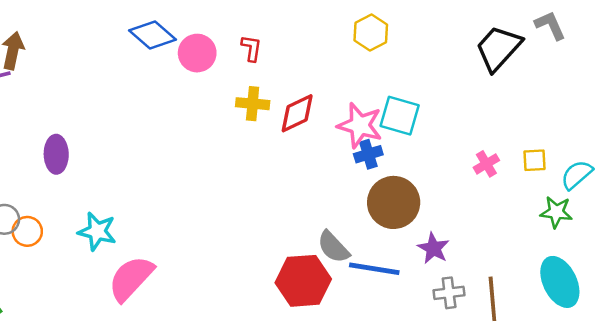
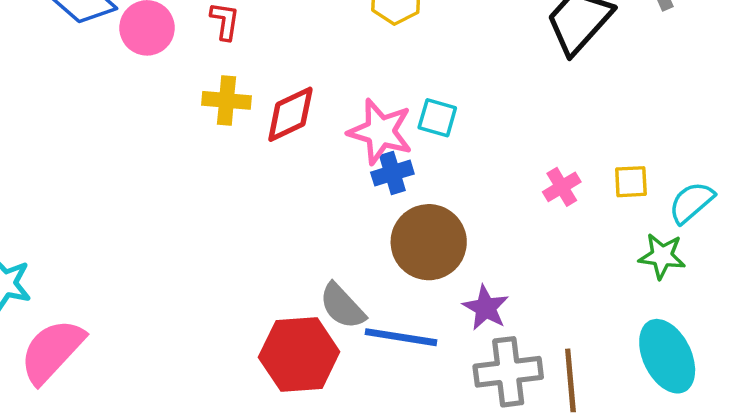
cyan square: (400, 116) -> (437, 118), size x0.7
gray cross: (449, 293) -> (508, 372), size x1.5

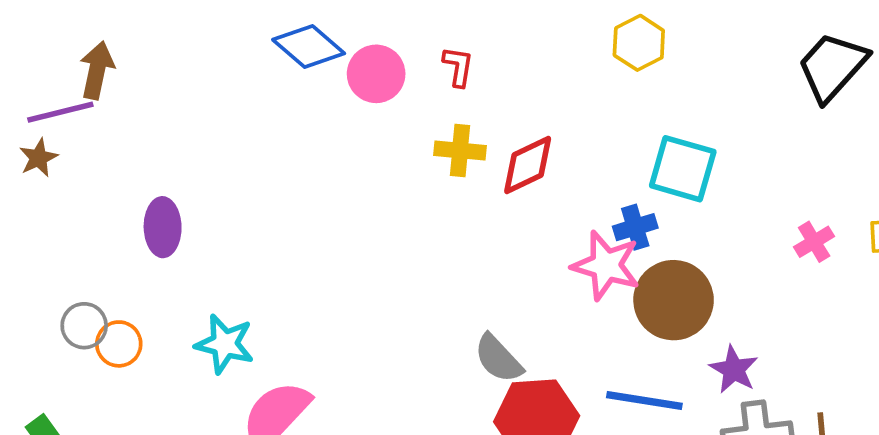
cyan square: (437, 118) -> (683, 169), size x1.6
pink star: (380, 132) -> (606, 265), moved
gray semicircle: (342, 306) -> (498, 359), moved

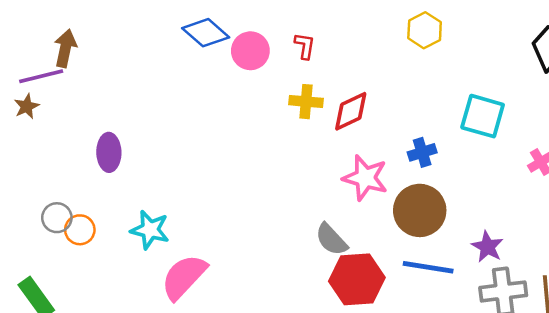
cyan square: (683, 169) -> (483, 116), moved
pink star: (606, 265) -> (365, 178), moved
brown circle: (674, 300) -> (420, 210), moved

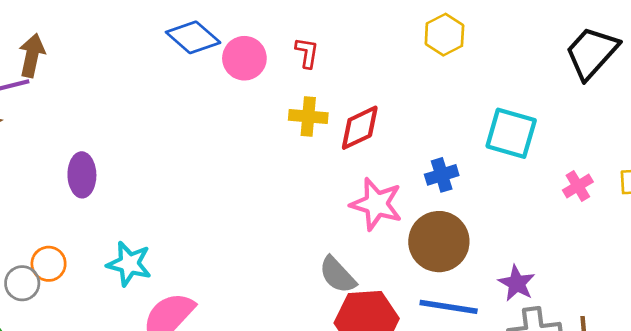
gray circle: (57, 218) -> (22, 283), moved

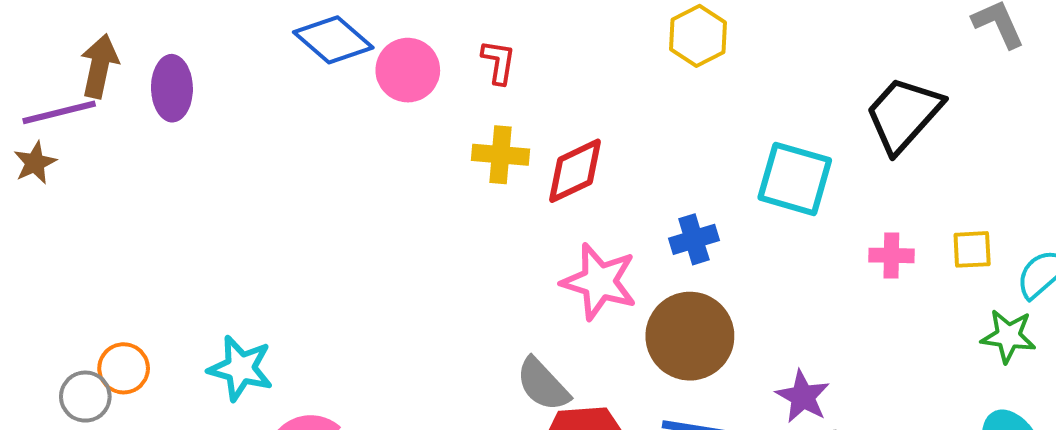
black trapezoid: (592, 53) -> (904, 114), moved
purple ellipse: (82, 175) -> (172, 88), moved
pink cross: (578, 186) -> (891, 255), turned 32

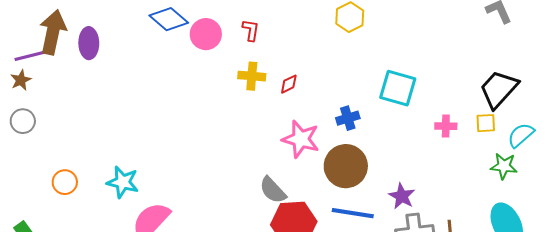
brown arrow: (99, 66) -> (53, 32), size x1.4
black trapezoid: (904, 114) -> (499, 89), moved
red diamond: (575, 171) -> (289, 84), size x0.6
gray circle: (85, 397) -> (23, 121), moved

